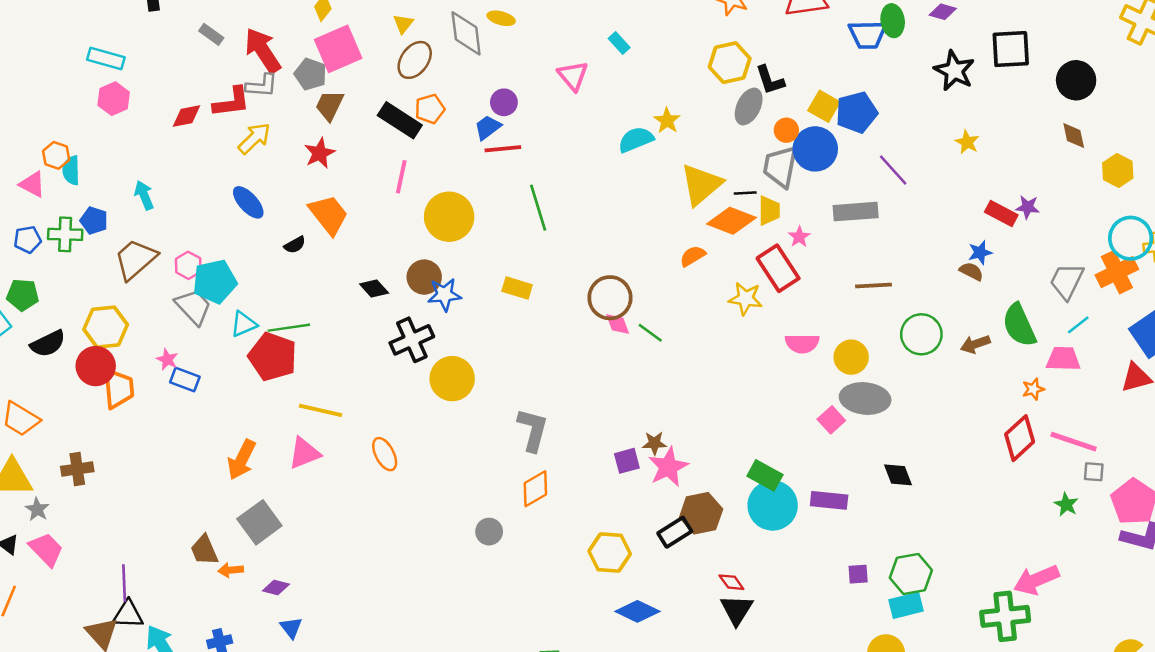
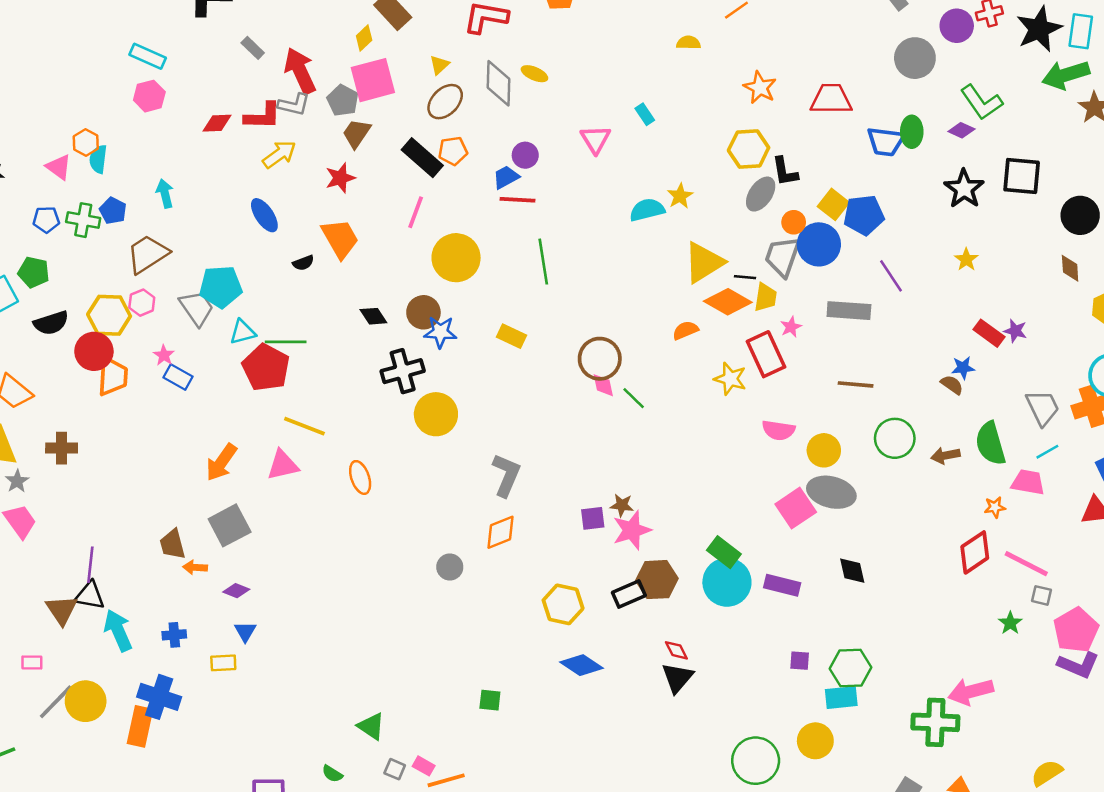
pink hexagon: (188, 265) -> (142, 303), moved
gray trapezoid: (1067, 281) -> (1043, 408), turned 120
pink square: (831, 420) -> (796, 508), size x1.5

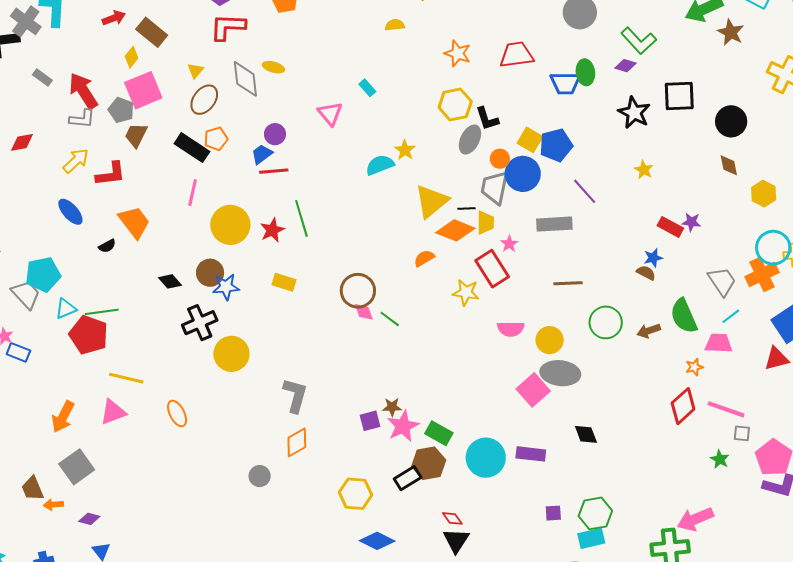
red L-shape: (263, 116) -> (111, 174), moved
red star: (340, 178) -> (272, 230), moved
green rectangle: (724, 552) -> (439, 433), moved

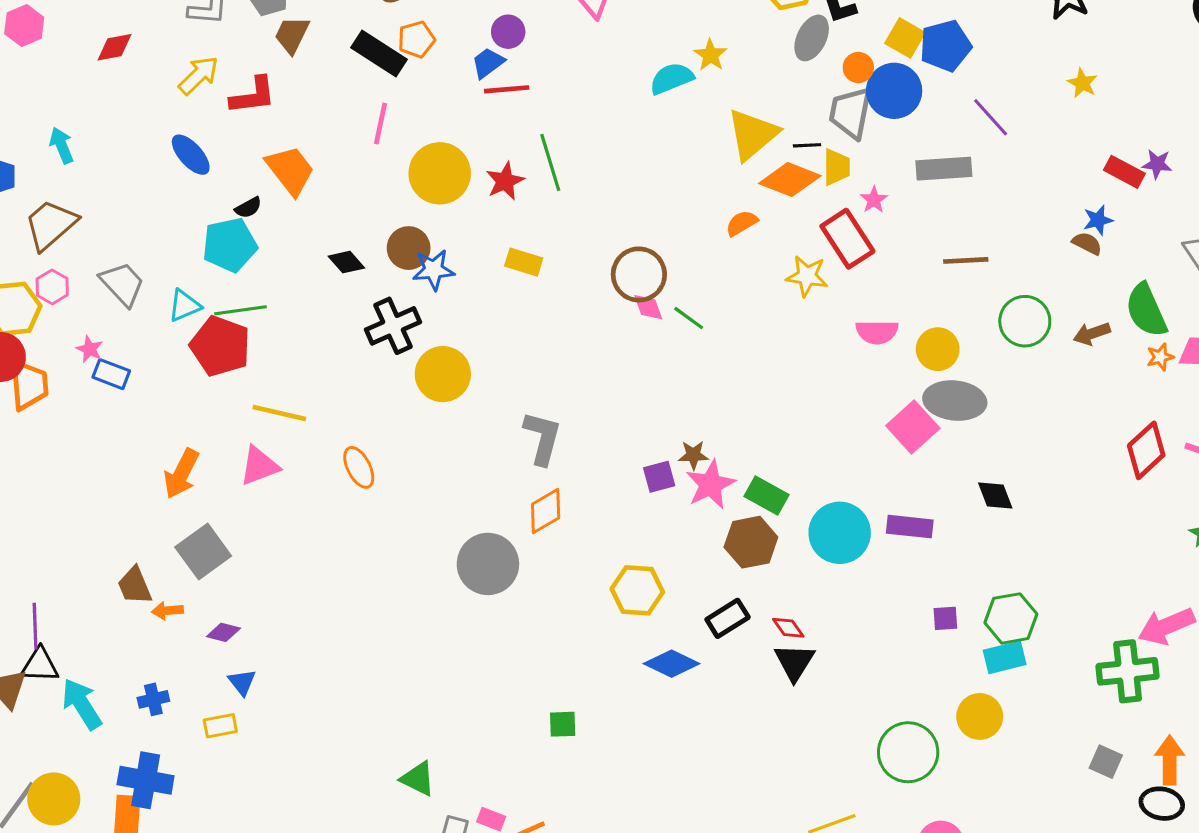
cyan pentagon: (43, 275) -> (230, 245), moved
orange star: (694, 367) -> (1160, 357), moved
gray circle: (260, 476) -> (488, 564), size x1.8
black rectangle: (408, 478) -> (728, 618), moved

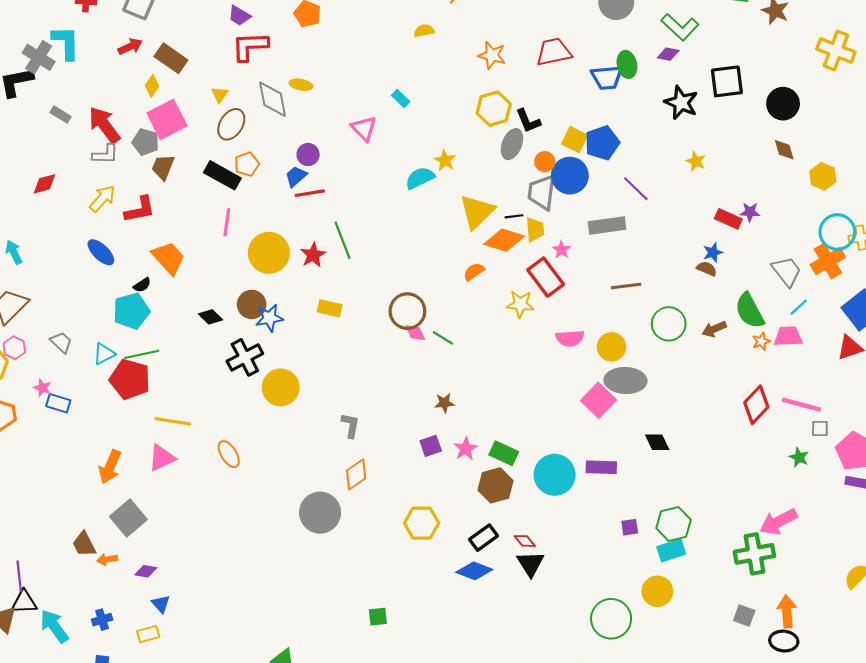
gray trapezoid: (122, 284) -> (61, 342), size x0.7
gray L-shape: (542, 438) -> (351, 425), size x0.7
brown star: (693, 455) -> (444, 403), moved
pink star: (710, 485) -> (466, 449), size x0.7
blue diamond: (672, 664) -> (474, 571), moved

